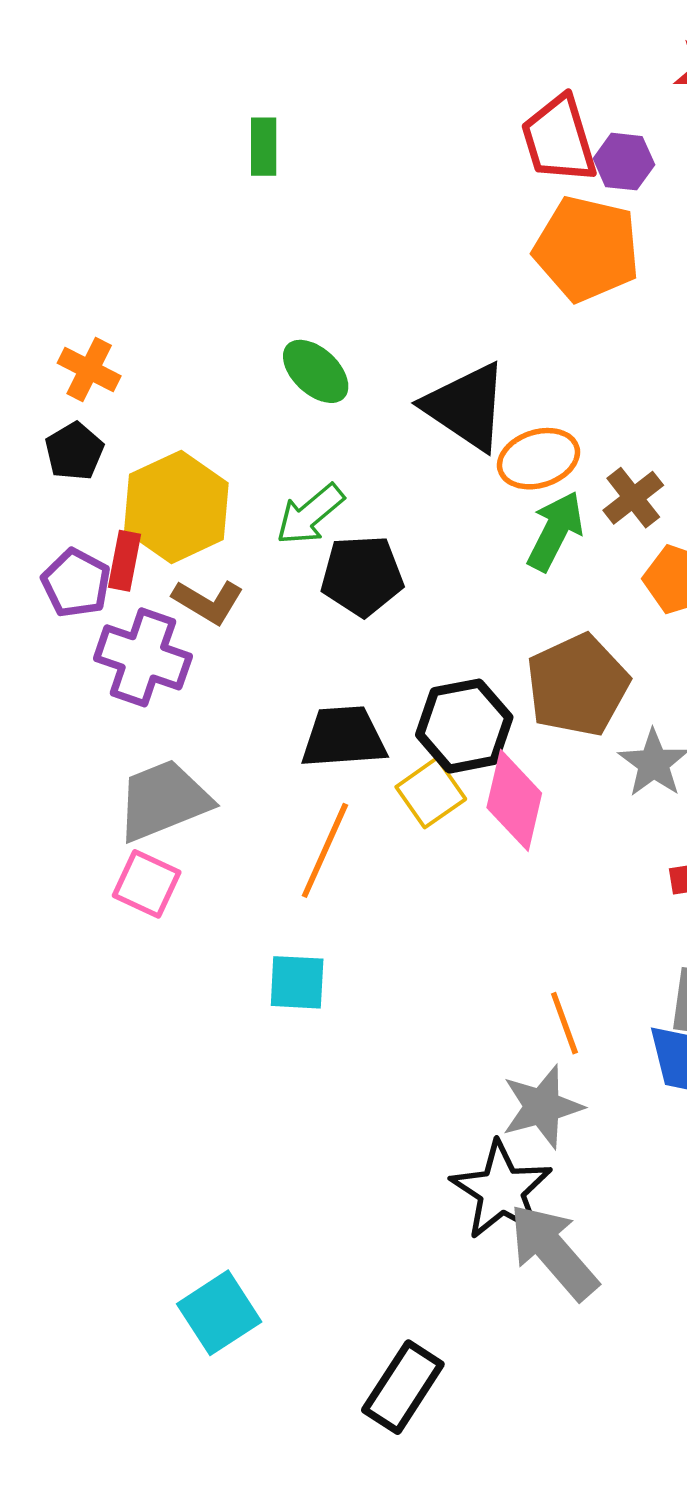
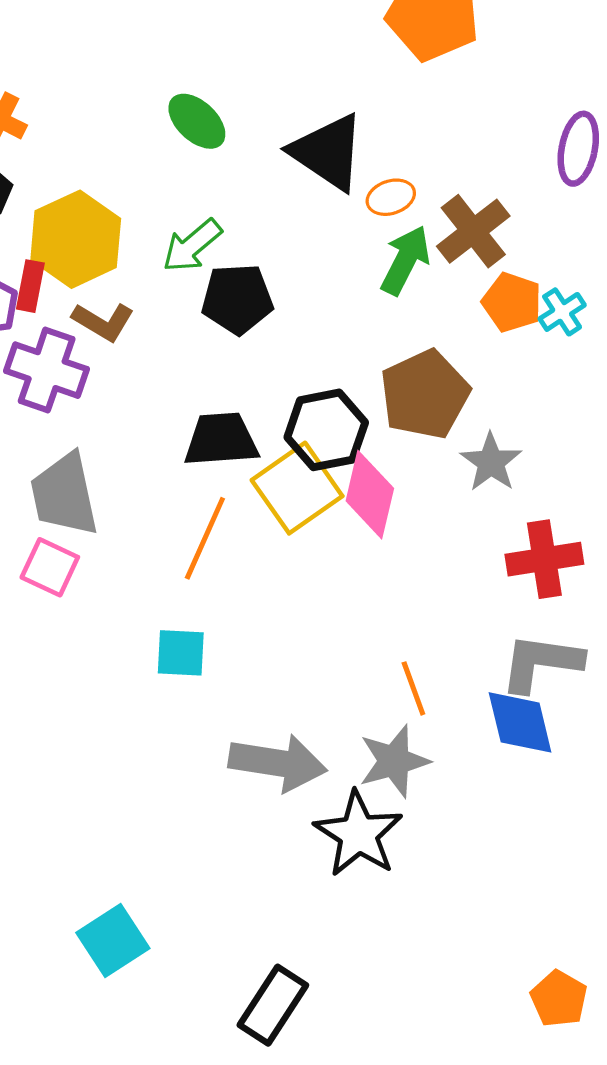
orange ellipse: (538, 459) -> (391, 197), size x0.7
brown cross: (633, 498) -> (473, 231), size x1.4
yellow square: (431, 793) -> (297, 488), size x1.5
gray trapezoid: (163, 800) -> (64, 495), turned -80
gray arrow: (553, 1252) -> (278, 763), moved, turned 140

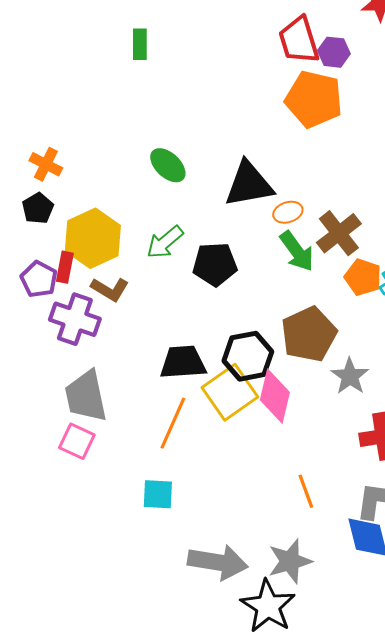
black triangle: (328, 152) -> (249, 184), turned -44
green arrow: (405, 260) -> (297, 251), turned 117
black pentagon: (237, 299) -> (215, 264), moved
orange line: (413, 688) -> (306, 491), moved

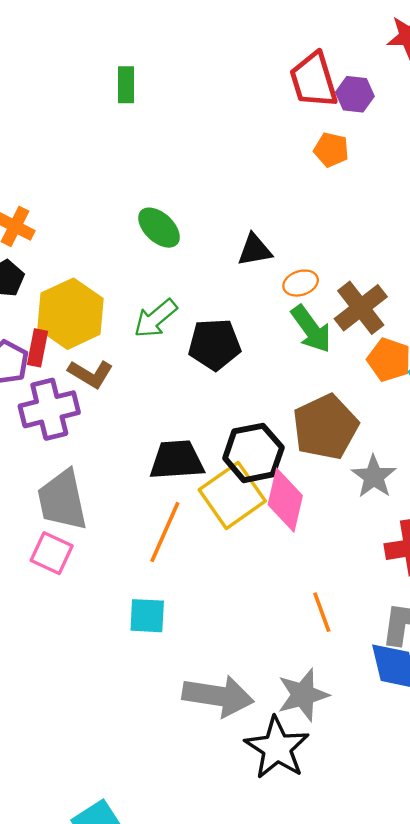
orange pentagon: (314, 99) -> (331, 150), size x0.5
black triangle: (249, 184) -> (255, 250), size x0.6
purple cross: (75, 319) -> (49, 409), turned -33

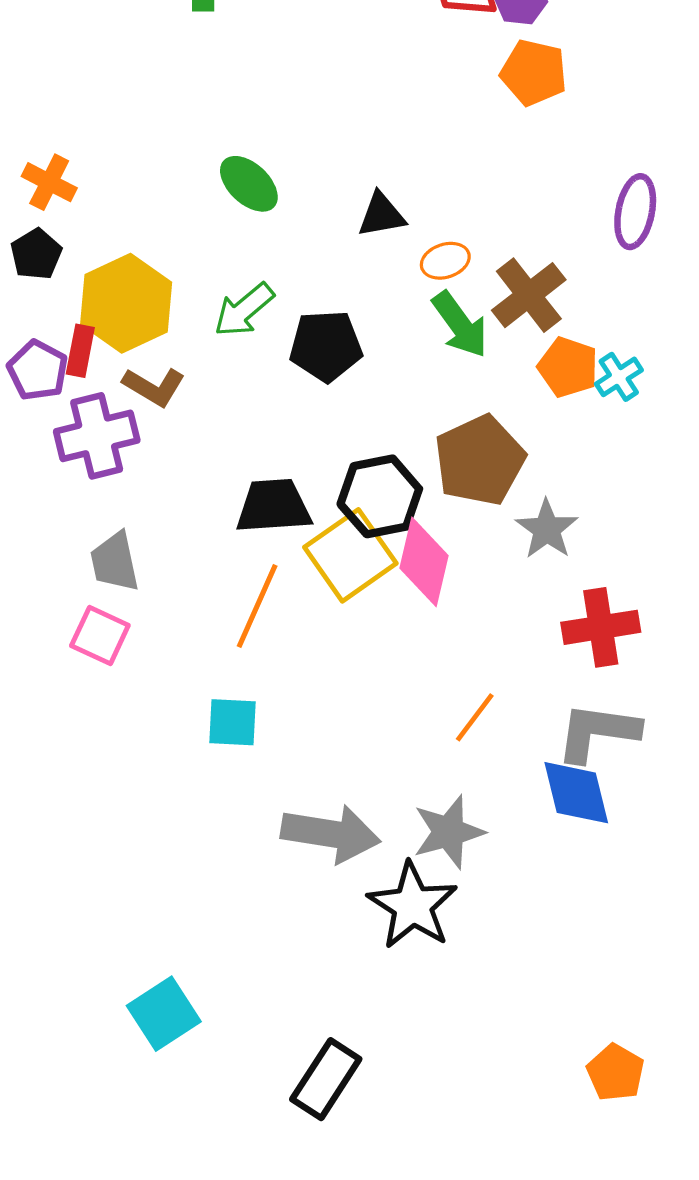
orange pentagon: (331, 150) -> (534, 73), moved, size x1.4
gray trapezoid: (62, 500) -> (115, 562), size x0.7
orange line: (322, 612) -> (475, 717), turned 57

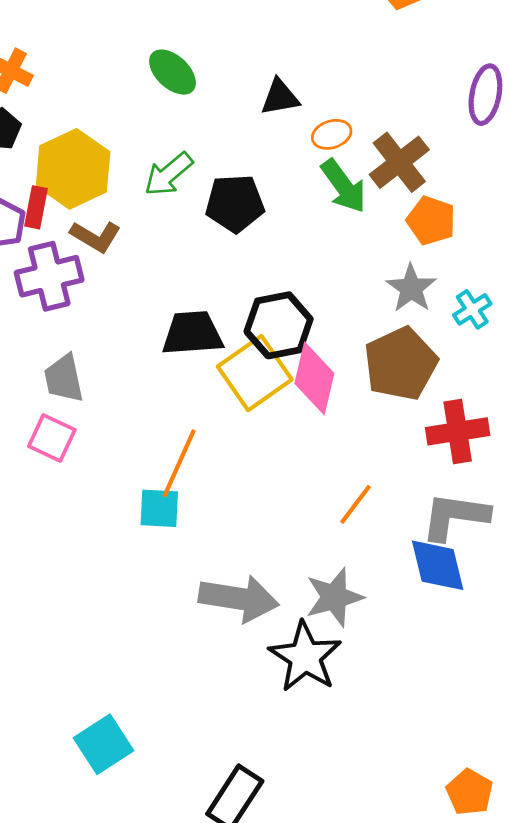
cyan cross: (619, 377) -> (472, 309), moved
brown pentagon: (480, 460) -> (401, 364), moved
gray star: (547, 529) -> (411, 288), moved
orange line: (257, 606) -> (179, 463), moved

